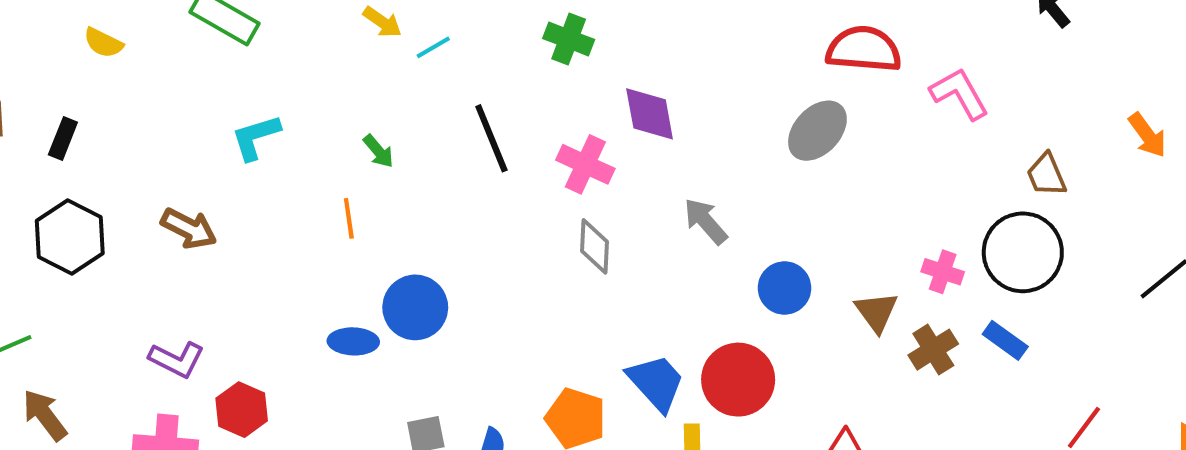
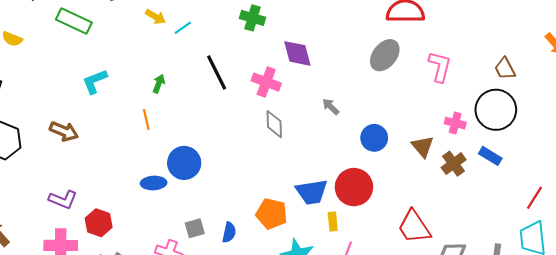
pink L-shape: (959, 94) -> (440, 67), moved, turned 48
green arrow: (378, 151) -> (159, 84), turned -114
gray arrow: (705, 221) -> (331, 107), size x0.7
blue trapezoid: (656, 383) -> (312, 192), turned 128

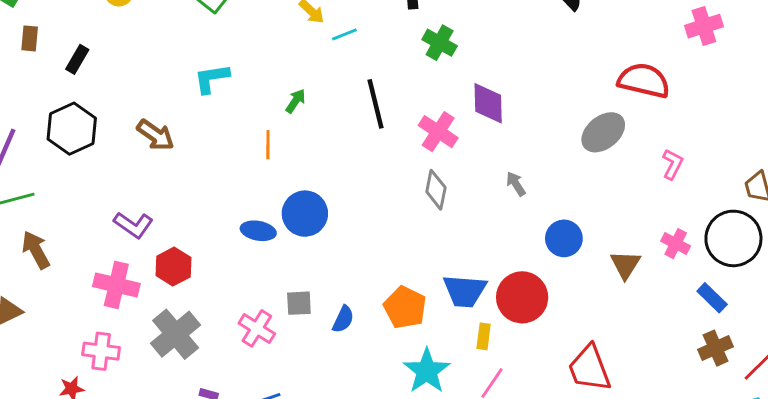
pink L-shape: (440, 67) -> (673, 164), size x0.7
brown cross: (454, 164) -> (716, 348), moved

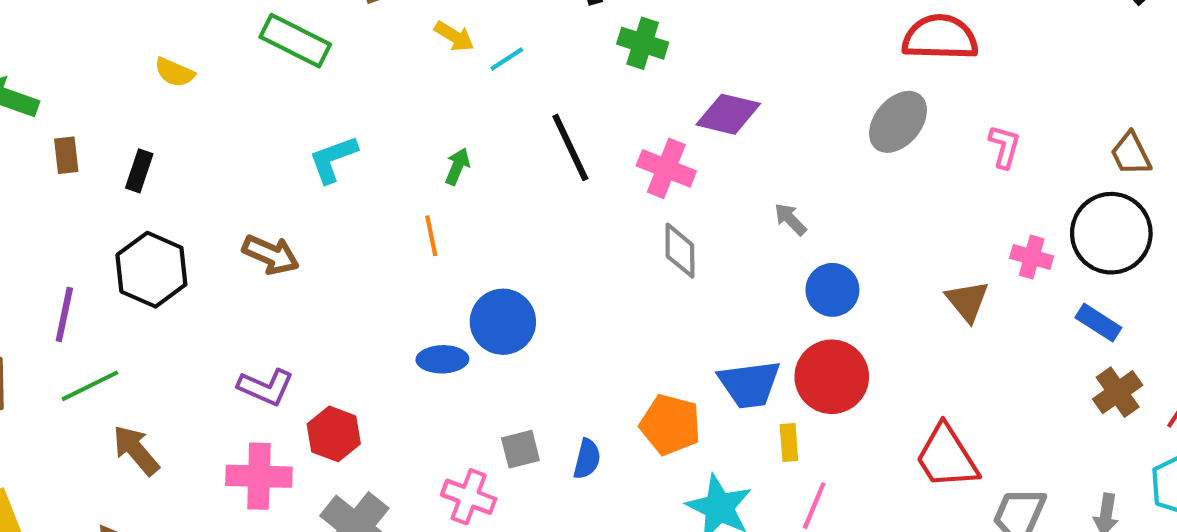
purple diamond: (488, 103) -> (728, 114), turned -63
blue circle: (564, 238) -> (832, 290), moved

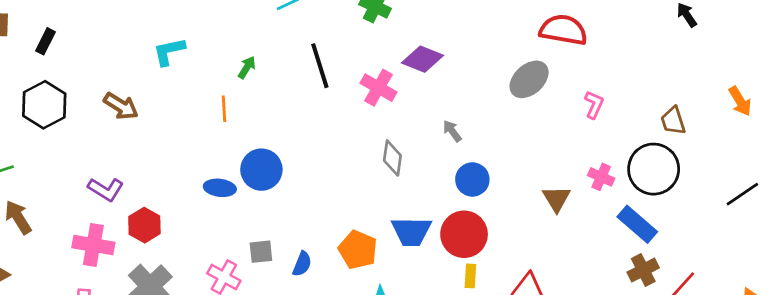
gray diamond: (680, 251) -> (392, 158), moved
blue rectangle: (1098, 323) -> (637, 224), size x1.4
yellow rectangle: (789, 443) -> (470, 276), moved

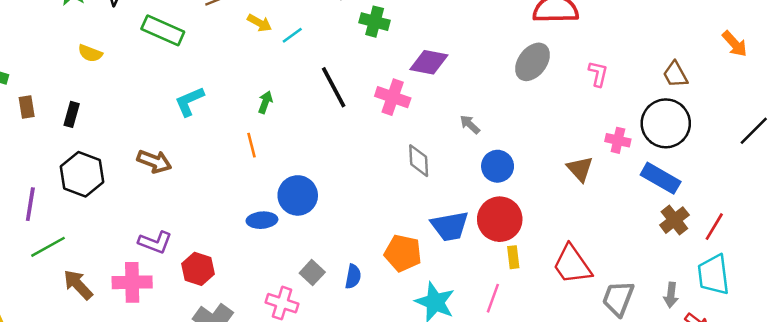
pink cross: (93, 245) -> (132, 282), moved
gray square: (261, 252) -> (312, 273), turned -30

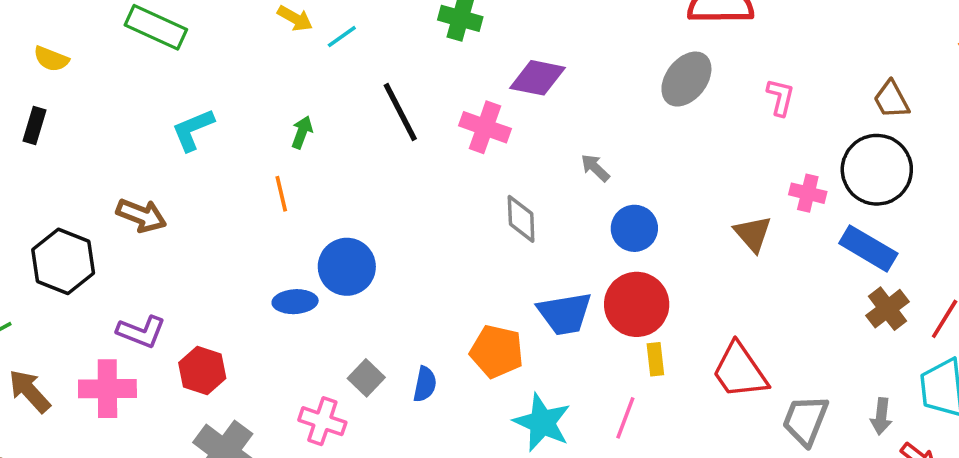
black rectangle: (72, 114) -> (35, 126), moved
black hexagon: (82, 174) -> (63, 261), moved

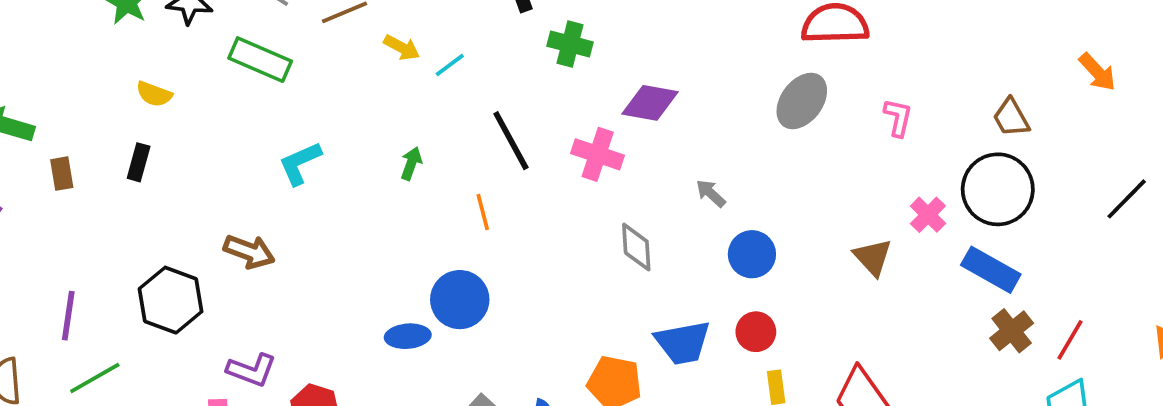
pink cross: (808, 193) -> (928, 215), turned 32
orange line: (281, 194) -> (483, 212), moved
red circle: (637, 304) -> (756, 332), size x0.6

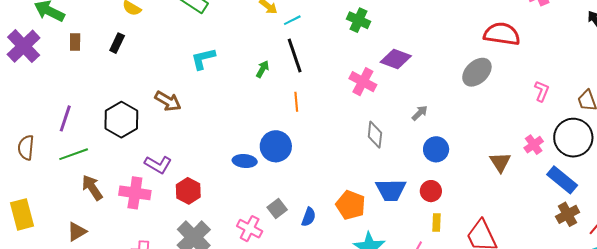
pink L-shape: (898, 118) -> (542, 91), moved
black line: (511, 141) -> (295, 55), moved
gray arrow: (711, 193) -> (420, 113), turned 84

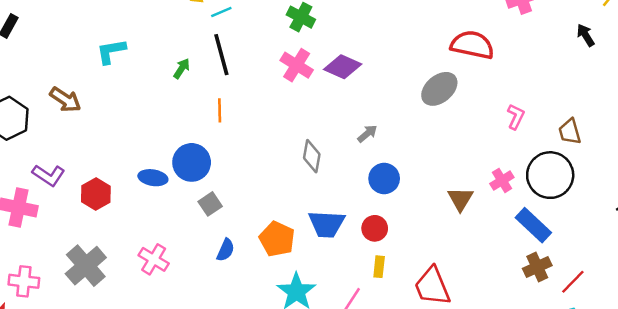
pink cross: (363, 82) -> (297, 65), moved
red hexagon: (188, 191) -> (96, 194), moved
gray square: (277, 209) -> (210, 204), moved

